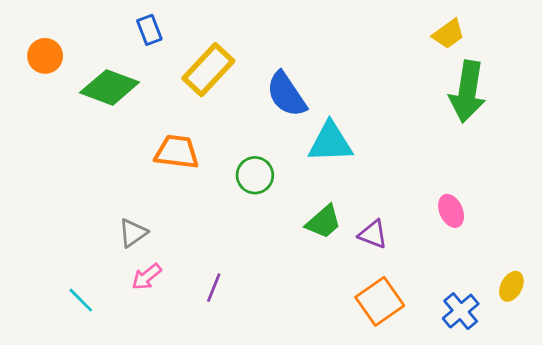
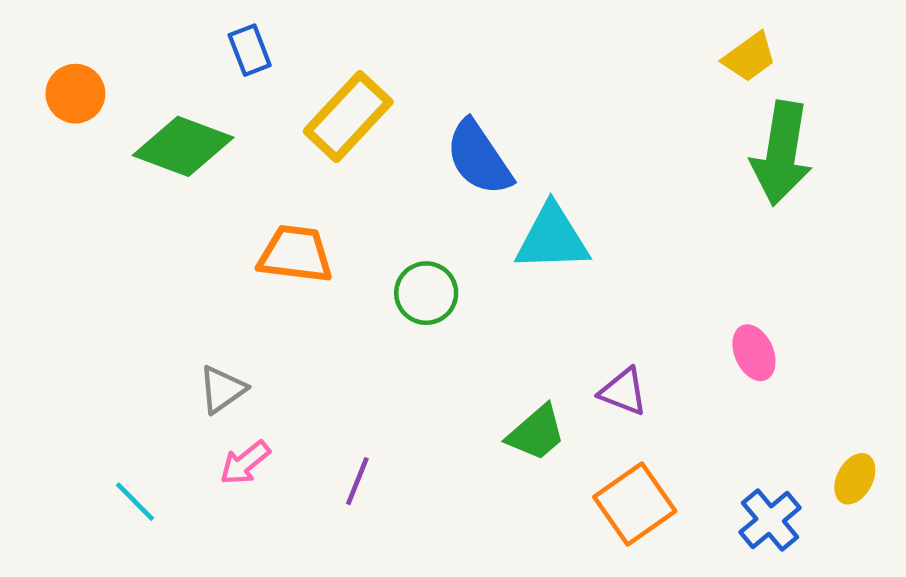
green trapezoid: (324, 222) -> (536, 433), moved

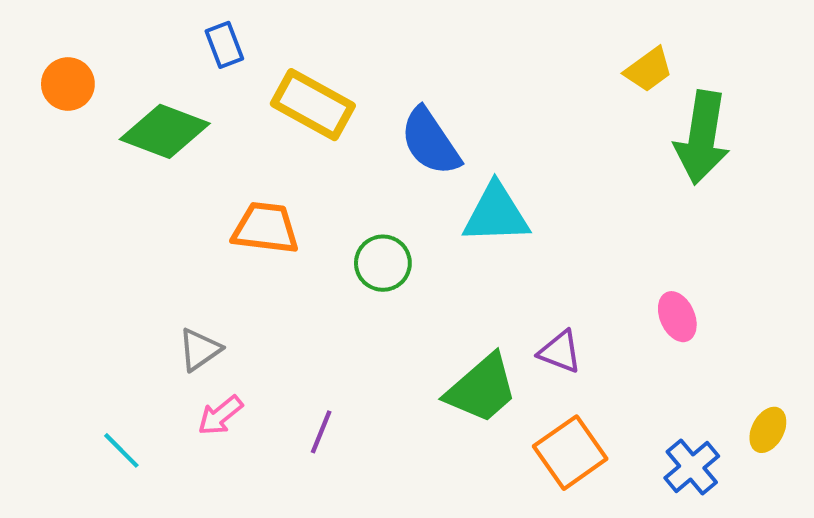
yellow trapezoid: (749, 57) -> (648, 70), moved
yellow rectangle: (348, 117) -> (313, 105), turned 76
green trapezoid: (536, 433) -> (482, 389), size x1.4

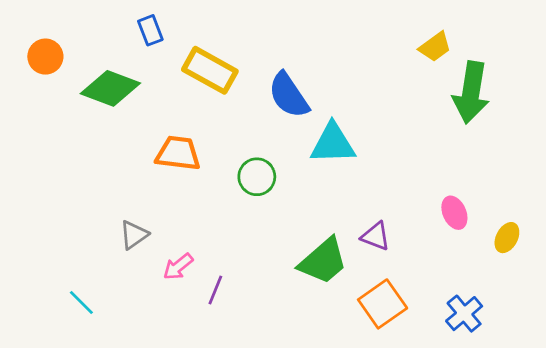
pink arrow: (220, 415) -> (178, 267), moved
yellow ellipse: (768, 430) -> (507, 238), moved

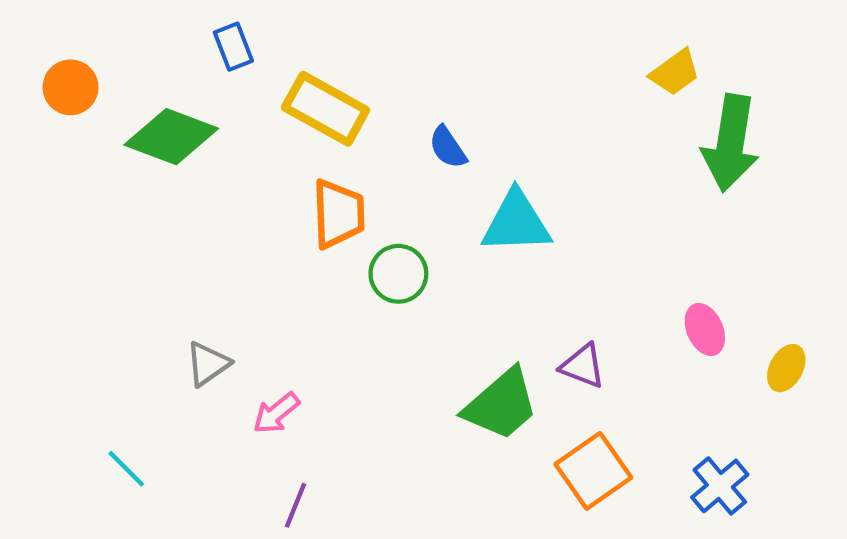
blue semicircle: (289, 95) -> (448, 147), size x0.6
orange trapezoid: (178, 153) -> (338, 214), moved, turned 81
purple line: (215, 290) -> (296, 505), moved

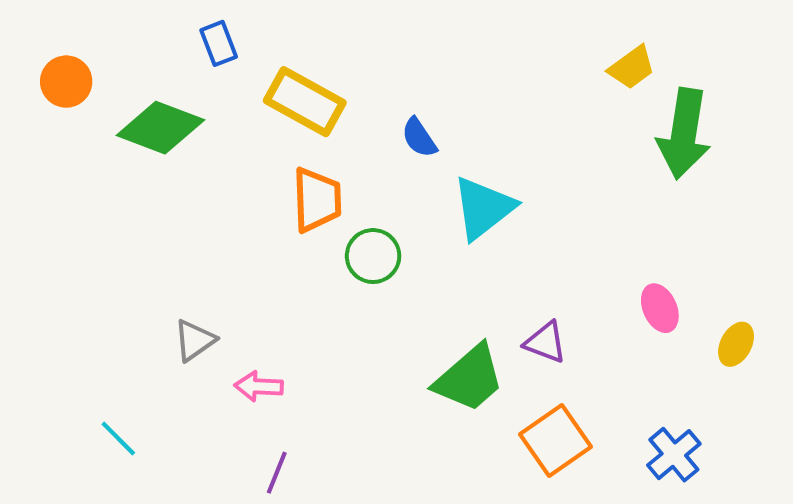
cyan triangle: (516, 222) -> (483, 208), turned -36
pink arrow: (276, 413) -> (259, 386), turned 42

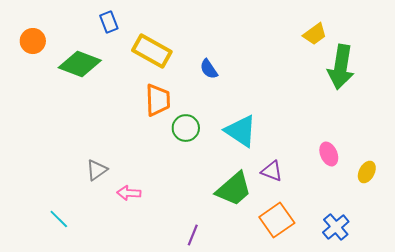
cyan triangle: (483, 208) -> (241, 131), moved, turned -48
purple line: (277, 473) -> (193, 235), moved

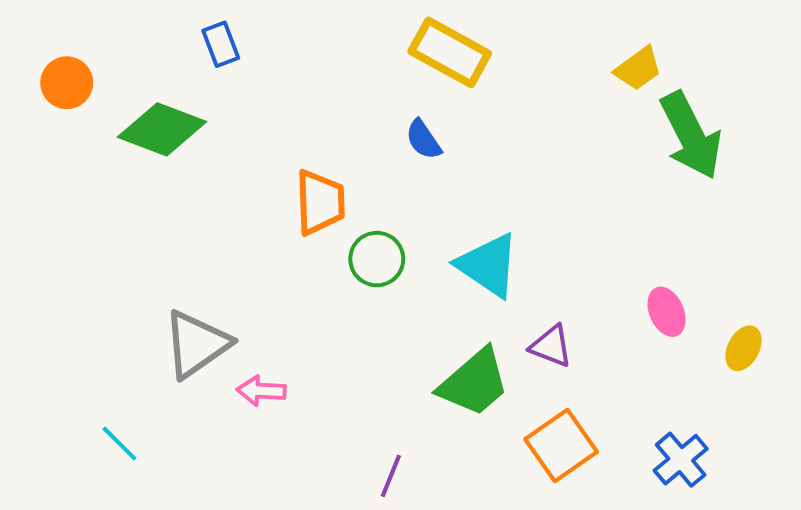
yellow rectangle: (152, 51) -> (450, 52), moved
green arrow: (341, 67) -> (691, 135), turned -36
gray triangle: (97, 170) -> (196, 344), size x1.6

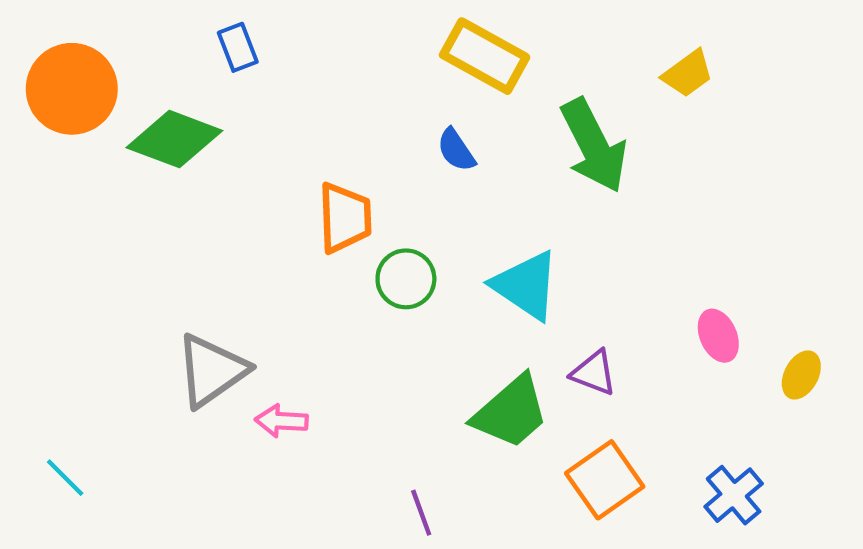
orange circle: (67, 83) -> (72, 89), size x1.6
green arrow: (691, 135) -> (594, 146), moved
cyan line: (119, 443) -> (65, 478), moved
purple line: (391, 476) -> (421, 513), turned -42

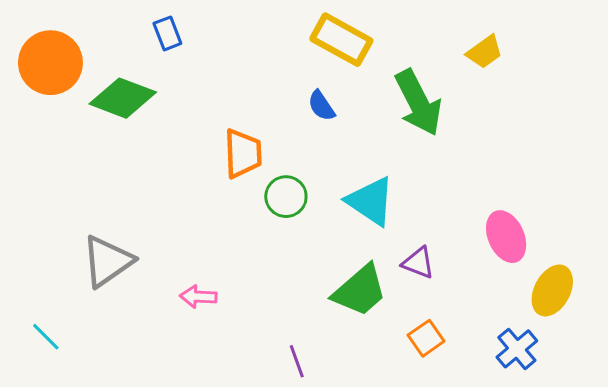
pink ellipse: (718, 336) -> (506, 237), size x1.4
gray triangle: (212, 371) -> (107, 261), moved
yellow ellipse: (801, 375) -> (552, 290), moved, size x1.5
orange square: (605, 480) -> (426, 338), size x0.7

